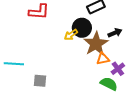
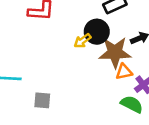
brown star: (96, 44) -> (115, 52), turned 30

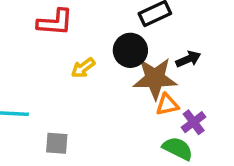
yellow arrow: (82, 41) -> (83, 68), moved

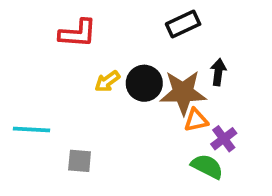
black circle: (130, 50) -> (144, 83), moved
black arrow: (188, 59) -> (218, 72), turned -60

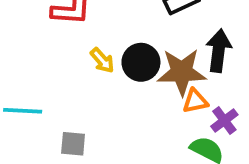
black arrow: (218, 72) -> (219, 51), size x1.5
yellow arrow: (107, 81) -> (102, 60), turned -95

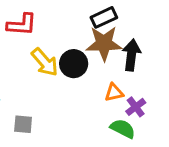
yellow arrow: (102, 60) -> (45, 62), size x1.5
brown star: (182, 72) -> (104, 43), moved

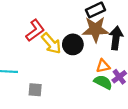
red L-shape: (22, 25) -> (35, 30), moved, turned -40
green semicircle: (123, 129) -> (103, 82), moved

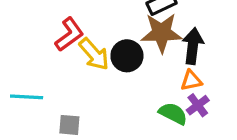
orange triangle: (103, 66) -> (191, 81), moved

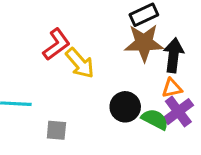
black circle: (127, 56) -> (125, 107), moved
purple cross: (198, 105) -> (178, 112), size x1.4

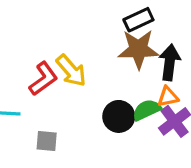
red L-shape: (56, 44) -> (43, 79), moved
green semicircle: (155, 119) -> (147, 110), moved, turned -52

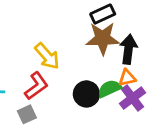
red L-shape: (43, 79) -> (36, 86), moved
gray square: (47, 141) -> (27, 114), turned -30

